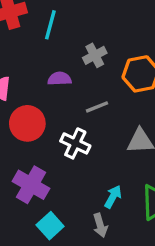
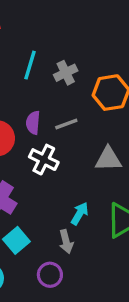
cyan line: (50, 25) -> (30, 65), moved
purple semicircle: (60, 79) -> (33, 123), moved, turned -85

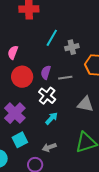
cyan arrow: (80, 214) -> (52, 118), moved
gray arrow: (66, 242) -> (49, 147), turned 72

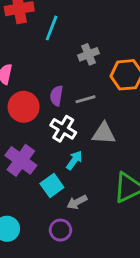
cyan line: (52, 38) -> (52, 28), moved
gray triangle: (85, 104) -> (104, 133), moved
cyan square: (20, 140) -> (52, 185), moved

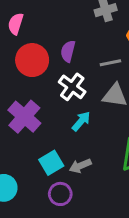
gray line: (85, 99) -> (110, 63), moved
cyan square: (52, 185) -> (51, 163), moved

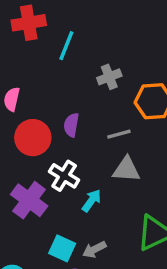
white cross: (72, 87) -> (64, 176), moved
cyan square: (51, 163) -> (62, 248), turned -30

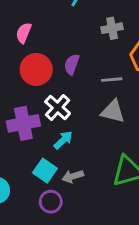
purple cross: (29, 200) -> (23, 123), turned 32
cyan arrow: (92, 201) -> (63, 140), moved

